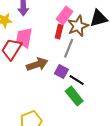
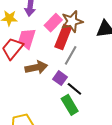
pink rectangle: (65, 15) -> (53, 23), moved
brown star: (78, 26) -> (72, 21), moved
red rectangle: (59, 32) -> (63, 37), size x1.6

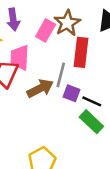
red rectangle: (63, 37) -> (81, 52), moved
gray line: (71, 55) -> (61, 75), moved

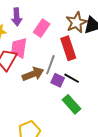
brown star: (67, 23) -> (76, 22), moved
red rectangle: (81, 52) -> (68, 48), turned -30
black line: (92, 101) -> (72, 78), moved

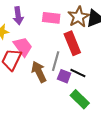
pink rectangle: (42, 28) -> (51, 18), moved, turned 66
pink trapezoid: (19, 48) -> (23, 47), turned 140
brown arrow: (33, 74) -> (39, 72), turned -90

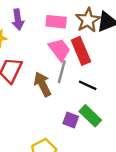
pink trapezoid: (23, 47) -> (59, 50), moved
purple square: (64, 76) -> (71, 120), moved

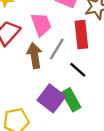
pink trapezoid: (59, 50) -> (41, 24), moved
purple square: (71, 120) -> (51, 98), size x1.6

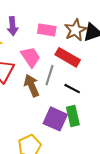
red rectangle: (81, 35) -> (68, 57), turned -40
green rectangle: (71, 100) -> (73, 116), turned 30

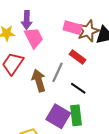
pink rectangle: (47, 30) -> (73, 28), moved
pink trapezoid: (31, 57) -> (34, 38), moved
red rectangle: (68, 57) -> (77, 57), size x0.7

